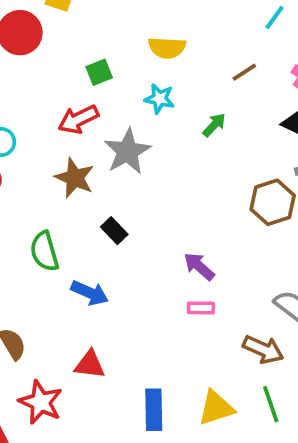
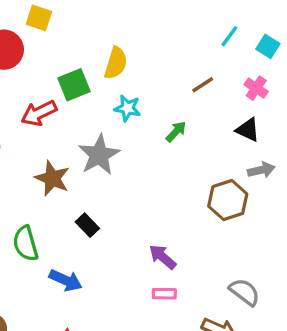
yellow semicircle: (167, 48) -> (116, 63), moved, turned -76
green square: (99, 72) -> (74, 85), size x1.4
red arrow: (78, 119) -> (39, 113), moved

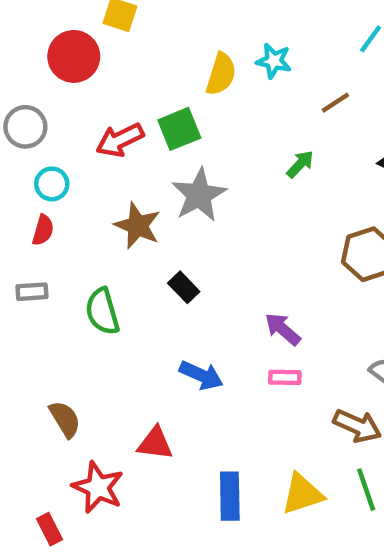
green square: (74, 85) -> (179, 129), moved
cyan star: (128, 108) -> (274, 61), moved
blue arrow: (66, 280) -> (201, 375), moved

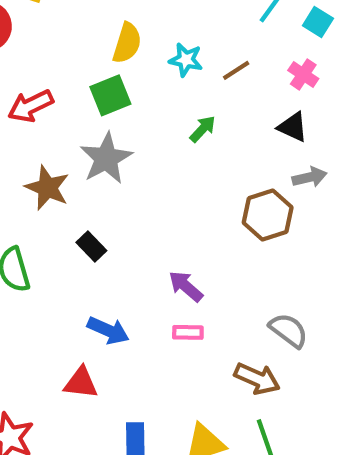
cyan star: (274, 61) -> (186, 60), moved
green square: (179, 129) -> (110, 95), moved
red triangle: (155, 443) -> (81, 383), moved

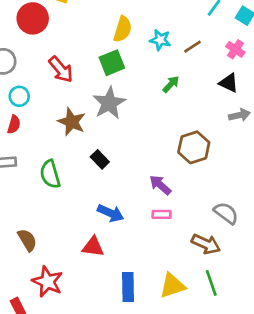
red arrow: (31, 106) -> (61, 69), turned -104
brown hexagon: (268, 215) -> (194, 147), moved

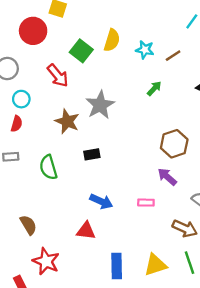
green square: (112, 63) -> (81, 51), moved, turned -30
black rectangle: (100, 159) -> (92, 154), turned -56
purple arrow: (160, 185) -> (167, 177), moved

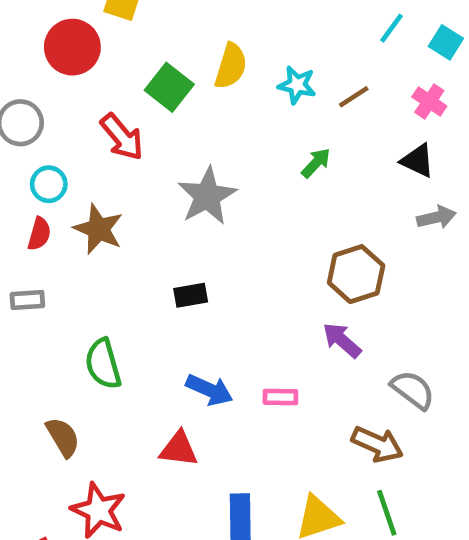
brown star: (67, 121) -> (98, 229), moved
green semicircle: (48, 167) -> (103, 364), moved
pink rectangle: (146, 203) -> (280, 397), moved

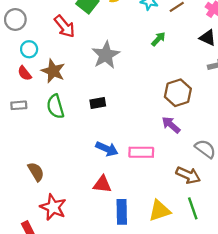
red semicircle: (39, 234) -> (24, 73), turned 126
green semicircle: (103, 364) -> (55, 106), moved
pink rectangle: (280, 397) -> (141, 152), size x1.5
red triangle: (179, 449) -> (102, 184), moved

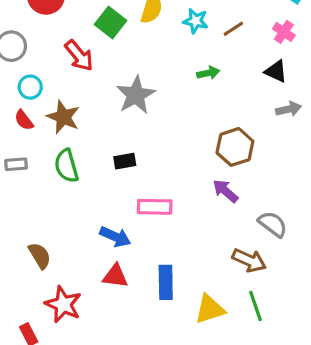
green arrow: (158, 39) -> (208, 73), turned 35
blue arrow: (107, 149) -> (115, 237), moved
pink rectangle: (141, 152) -> (155, 207), moved
red triangle: (102, 184) -> (115, 276), moved
blue rectangle: (122, 212) -> (166, 282), moved

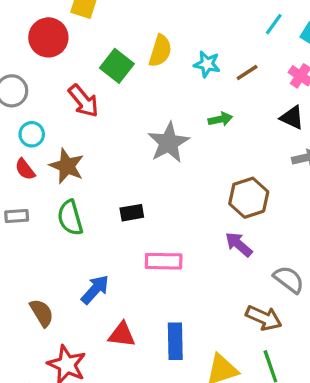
gray star: (136, 95) -> (169, 143), moved
blue arrow: (115, 237) -> (95, 290), moved, turned -72

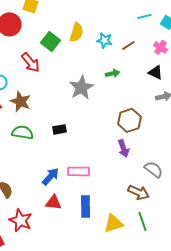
cyan line: (274, 24) -> (144, 16), turned 40
green semicircle: (70, 218) -> (22, 132), turned 115
purple arrow: (239, 244) -> (123, 148), turned -150
pink rectangle: (164, 261) -> (78, 171), moved
blue arrow: (95, 290) -> (50, 176), moved

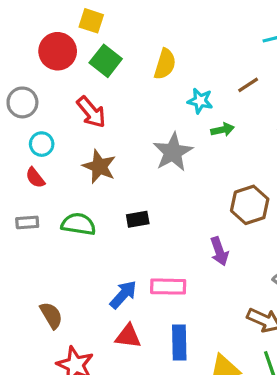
cyan star: (104, 40) -> (200, 101), moved
green square: (50, 41) -> (106, 61), moved
brown star: (20, 101) -> (99, 166), moved
purple arrow: (123, 148) -> (219, 251), moved

